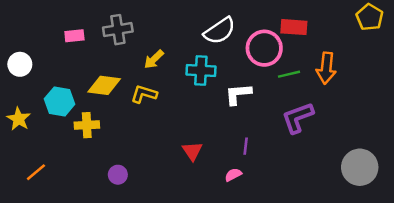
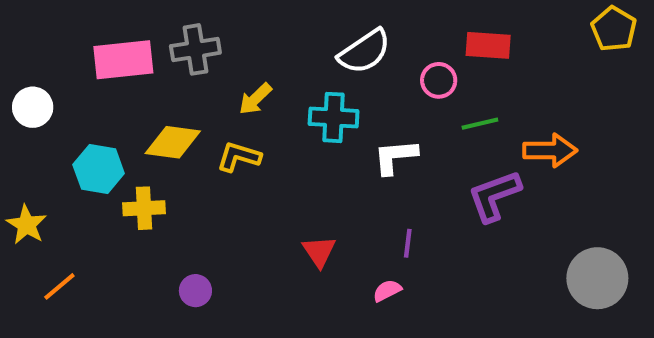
pink rectangle: (74, 36) -> (123, 60), size x1.8
pink circle: (264, 48) -> (439, 80), size x0.6
orange arrow: (326, 68) -> (550, 150), moved, turned -96
yellow star: (19, 119) -> (26, 225), moved

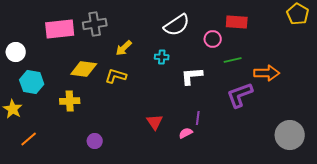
cyan cross: (334, 117) -> (162, 57), size x0.6
cyan hexagon: (99, 169) -> (32, 82), moved
pink semicircle: (387, 291) -> (186, 133), moved

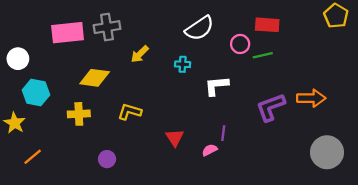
green line: (233, 60) -> (263, 55), moved
orange arrow: (267, 73) -> (311, 98), moved
yellow L-shape: (116, 76) -> (130, 112), moved

